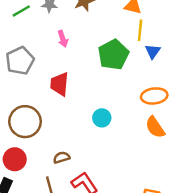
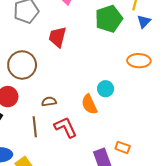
cyan circle: (102, 118) -> (106, 89), moved
orange semicircle: (155, 127) -> (89, 104), moved

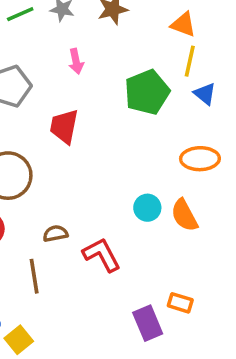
blue triangle: (144, 21) -> (205, 94), turned -32
orange semicircle: (89, 104) -> (184, 215), moved
red L-shape: (66, 127) -> (102, 255), moved

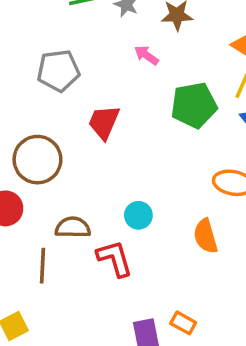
pink arrow: (76, 61) -> (146, 55), moved, turned 125
cyan circle: (147, 208) -> (138, 215), moved
brown semicircle: (55, 233) -> (73, 227), size x1.4

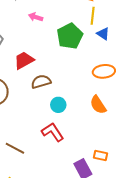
red trapezoid: (104, 122) -> (24, 60), turned 55
brown semicircle: (73, 227) -> (41, 82), moved
brown line: (43, 266) -> (15, 148), turned -48

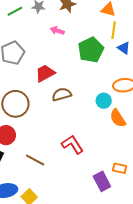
cyan circle: (58, 105) -> (104, 101), moved

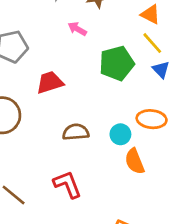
yellow line: (114, 30) -> (152, 43), turned -60
brown semicircle: (62, 94) -> (76, 132), moved

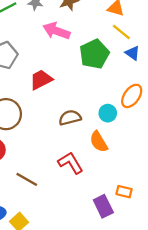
pink arrow: (77, 29) -> (56, 31), size x1.6
orange ellipse: (152, 119) -> (132, 96), turned -50
orange semicircle: (135, 161) -> (99, 142), moved

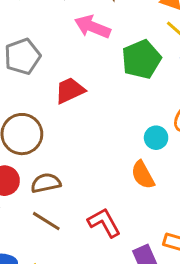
brown semicircle: (70, 118) -> (46, 183), moved
red L-shape: (70, 163) -> (104, 223), moved

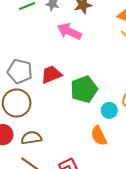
gray pentagon: (22, 56) -> (20, 71), moved, turned 30
green pentagon: (141, 59) -> (84, 89), moved

